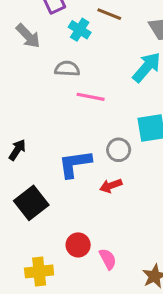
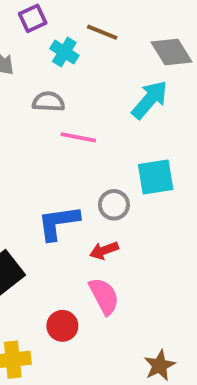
pink semicircle: (108, 259) -> (104, 296), moved, size x1.4

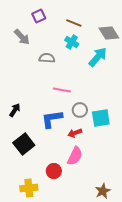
cyan cross: (64, 52) -> (72, 42), moved
pink line: (78, 137) -> (62, 90), moved
cyan square: (156, 177) -> (101, 118), moved
pink semicircle: (104, 296) -> (75, 156), turned 54

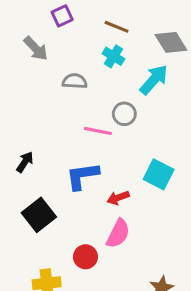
gray circle: (80, 110) -> (124, 114), moved
cyan square: (101, 118) -> (159, 174), turned 36

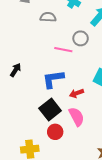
black square: (39, 215) -> (50, 110), moved
pink semicircle: (118, 233) -> (76, 117), turned -54

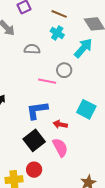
red arrow: (76, 93) -> (60, 124), turned 32
red circle: (55, 132) -> (34, 170), moved

